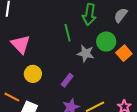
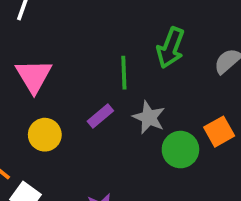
green circle: (106, 42) -> (180, 150), moved
purple rectangle: (67, 80) -> (100, 116), moved

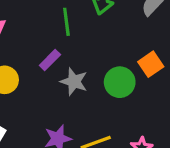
gray star: (149, 117) -> (74, 82), moved

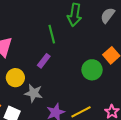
gray star: (74, 82) -> (34, 93), moved

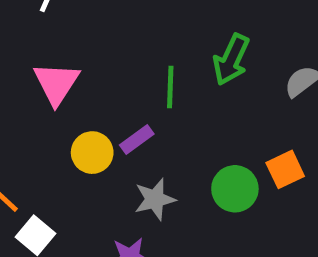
yellow circle: (15, 78) -> (92, 153), moved
gray star: (34, 93) -> (155, 199), moved, turned 30

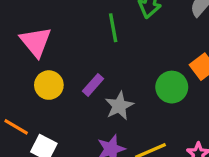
purple rectangle: (137, 140) -> (93, 85), moved
yellow circle: (92, 153) -> (49, 85), moved

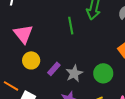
purple rectangle: (93, 85) -> (54, 69), moved
green circle: (172, 87) -> (103, 73), moved

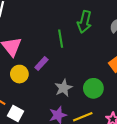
purple rectangle: (54, 69) -> (41, 63), moved

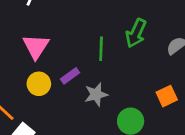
gray star: (63, 88) -> (96, 94), moved

